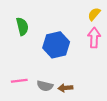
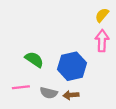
green semicircle: (22, 26) -> (34, 59), moved, turned -42
blue hexagon: (56, 45) -> (72, 66), moved

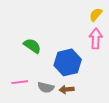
green semicircle: (34, 59) -> (32, 46), moved

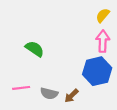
blue hexagon: (68, 62) -> (97, 71), moved
brown arrow: (67, 89) -> (71, 96), turned -40

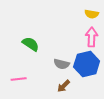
yellow semicircle: (103, 15) -> (92, 14), turned -120
gray semicircle: (49, 94) -> (62, 64), moved

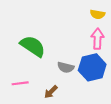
green semicircle: (31, 44) -> (33, 46), size x1.4
brown arrow: (64, 86) -> (51, 92), moved

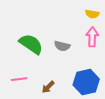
gray semicircle: (66, 67) -> (62, 46), moved
blue hexagon: (92, 67) -> (86, 82), moved

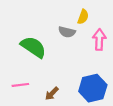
yellow semicircle: (92, 14) -> (83, 17), moved, turned -80
gray semicircle: (62, 46) -> (67, 32), moved

